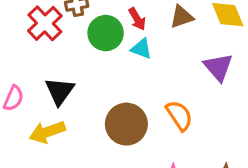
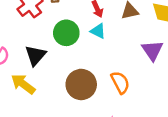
green circle: (106, 33) -> (66, 33), moved
yellow arrow: (47, 132) -> (23, 84), turned 50

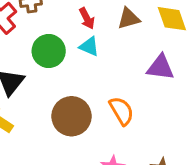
purple triangle: (152, 50) -> (160, 67), turned -45

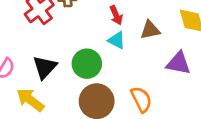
brown triangle: (129, 18) -> (150, 30), moved
green circle: (49, 51) -> (87, 64), moved

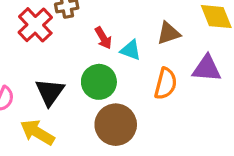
red arrow: (116, 15) -> (103, 38), moved
orange semicircle: (141, 99) -> (166, 84), moved, turned 48

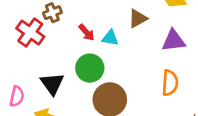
orange semicircle: (166, 84) -> (170, 83), moved

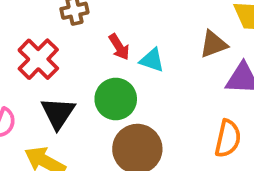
brown triangle: (138, 18) -> (214, 44), moved
red cross: (30, 32) -> (38, 59), moved

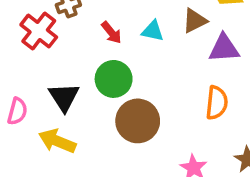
red cross: (38, 59) -> (39, 31), moved
cyan triangle: (152, 60) -> (153, 31), moved

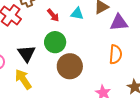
yellow arrow: (57, 141) -> (23, 79), turned 35

